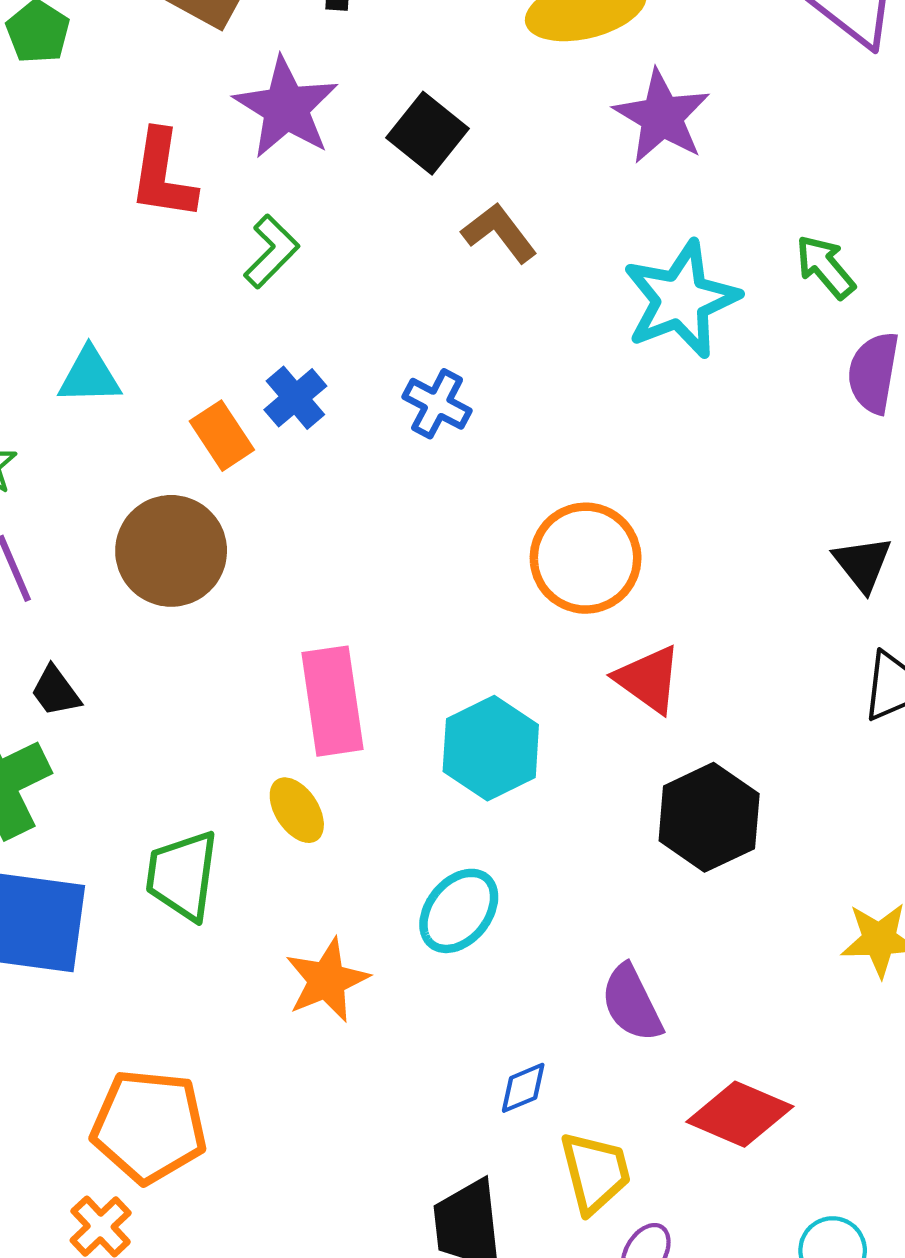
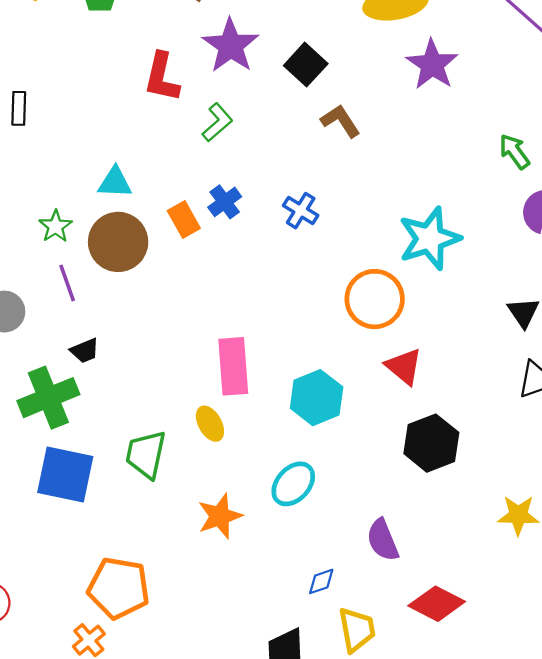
cyan star: (681, 299) -> (430, 239), moved
brown circle: (171, 551) -> (118, 242), moved
black trapezoid: (56, 691) -> (85, 351), turned -80

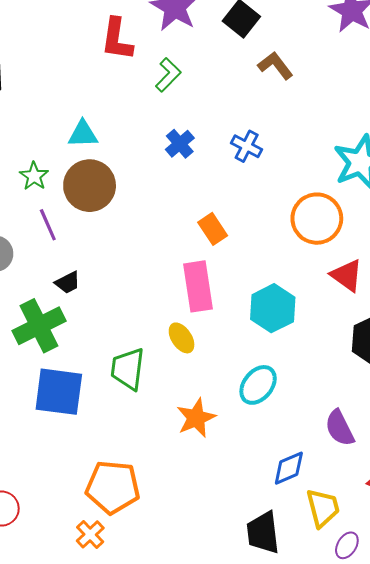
orange rectangle: (184, 219) -> (213, 229), moved
blue diamond: (321, 581) -> (289, 468), size x1.4

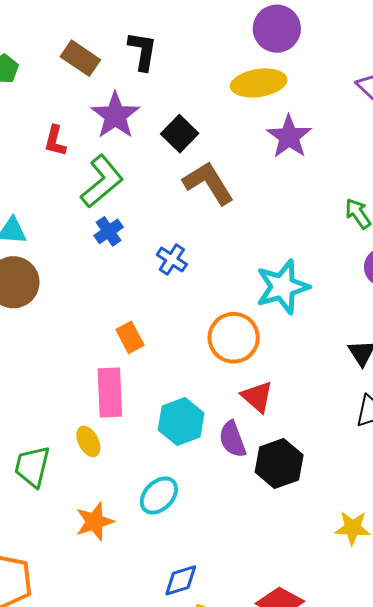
red L-shape: (117, 39) -> (55, 141), size x0.7
brown L-shape: (275, 66) -> (208, 183), size x1.5
green L-shape: (168, 75) -> (102, 181), size x1.6
blue cross: (180, 144) -> (109, 231), moved
purple semicircle: (340, 428) -> (232, 439), moved

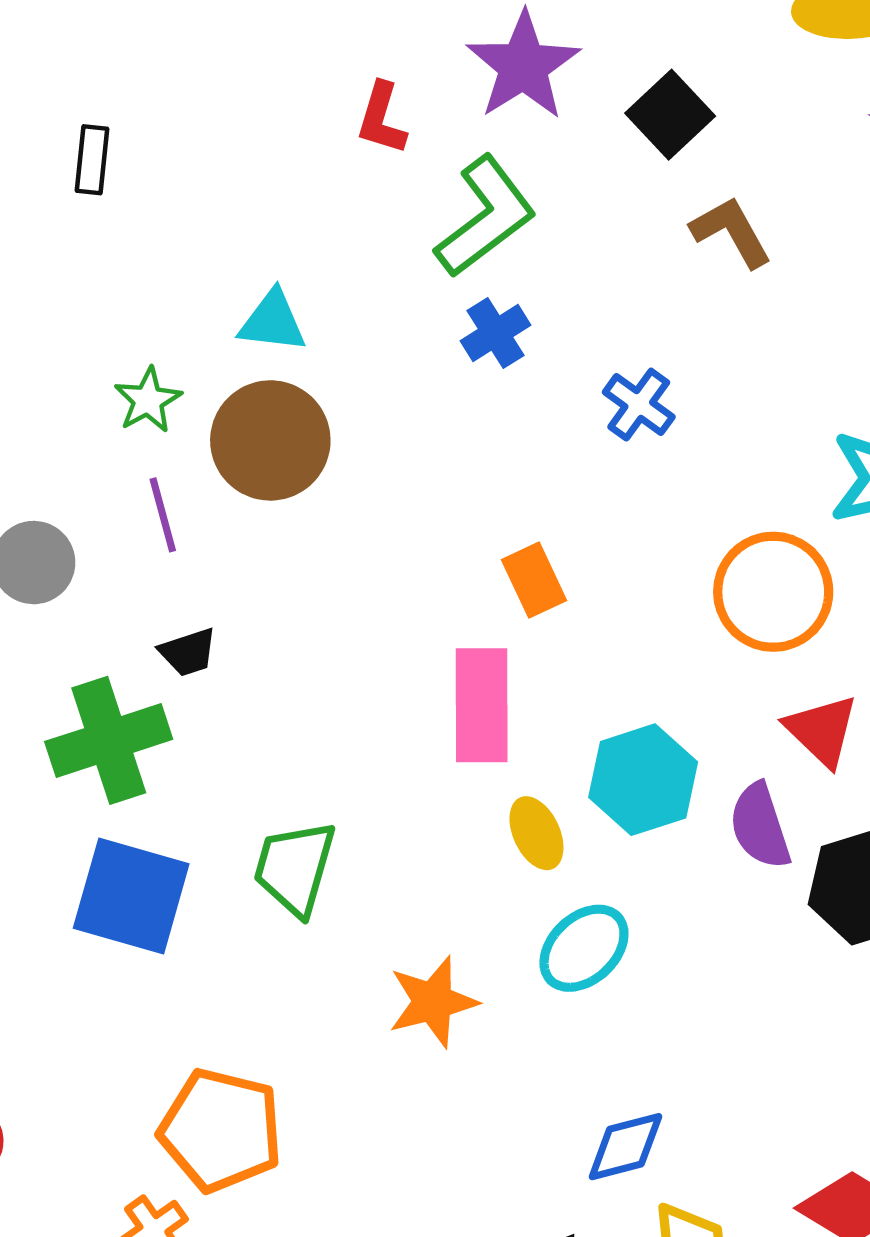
brown L-shape: (208, 183) -> (731, 232), size x0.7
yellow ellipse: (88, 441) -> (536, 833), moved

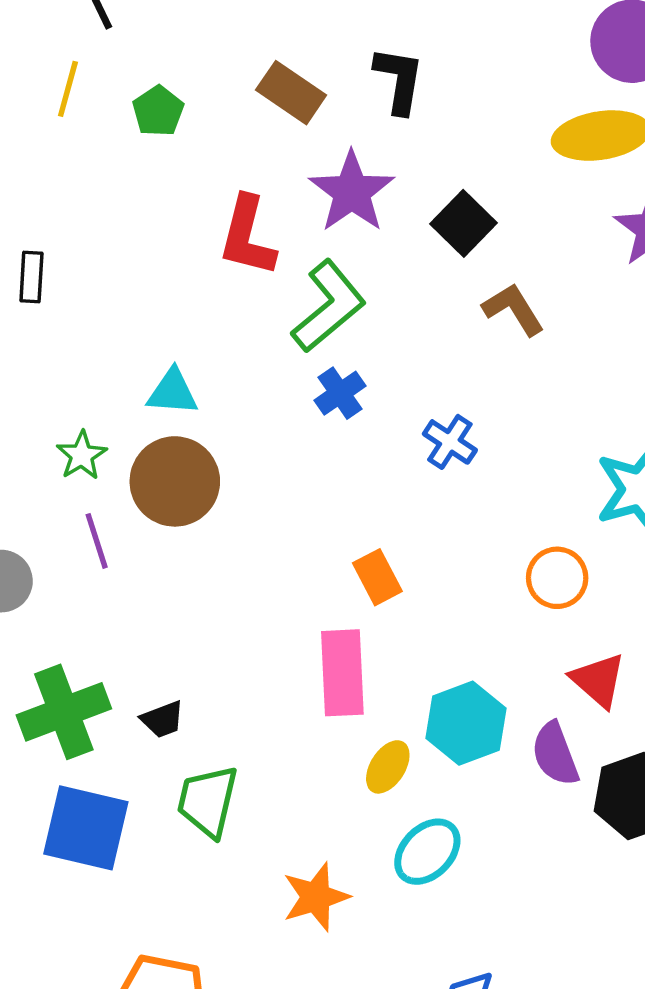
red L-shape: (382, 119) -> (247, 236), size x1.5
orange circle: (773, 592) -> (557, 578), size x0.7
black trapezoid: (188, 652) -> (163, 719), moved
yellow ellipse: (536, 833) -> (388, 767), turned 60

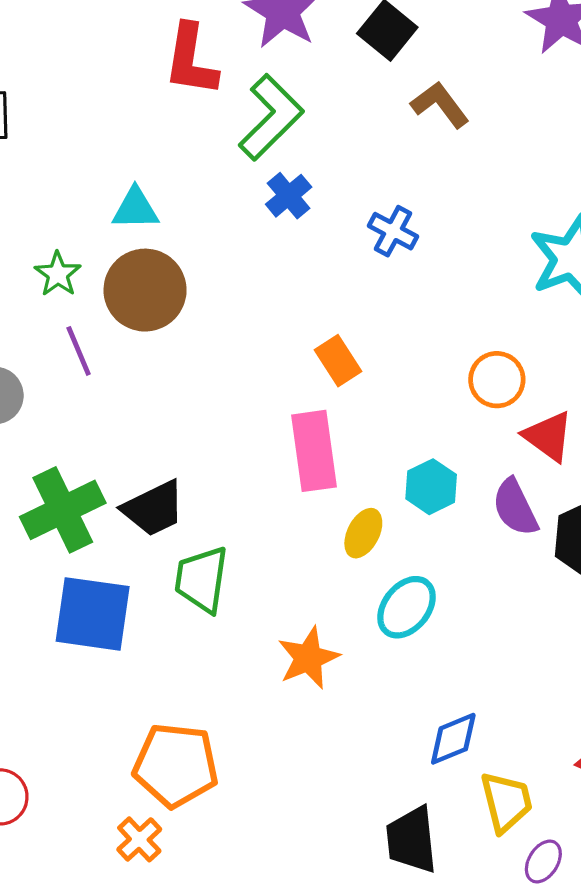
orange circle: (557, 578) -> (497, 380), moved
black trapezoid: (163, 719) -> (154, 508), size x1.6
cyan hexagon: (466, 723) -> (431, 487), size x0.7

